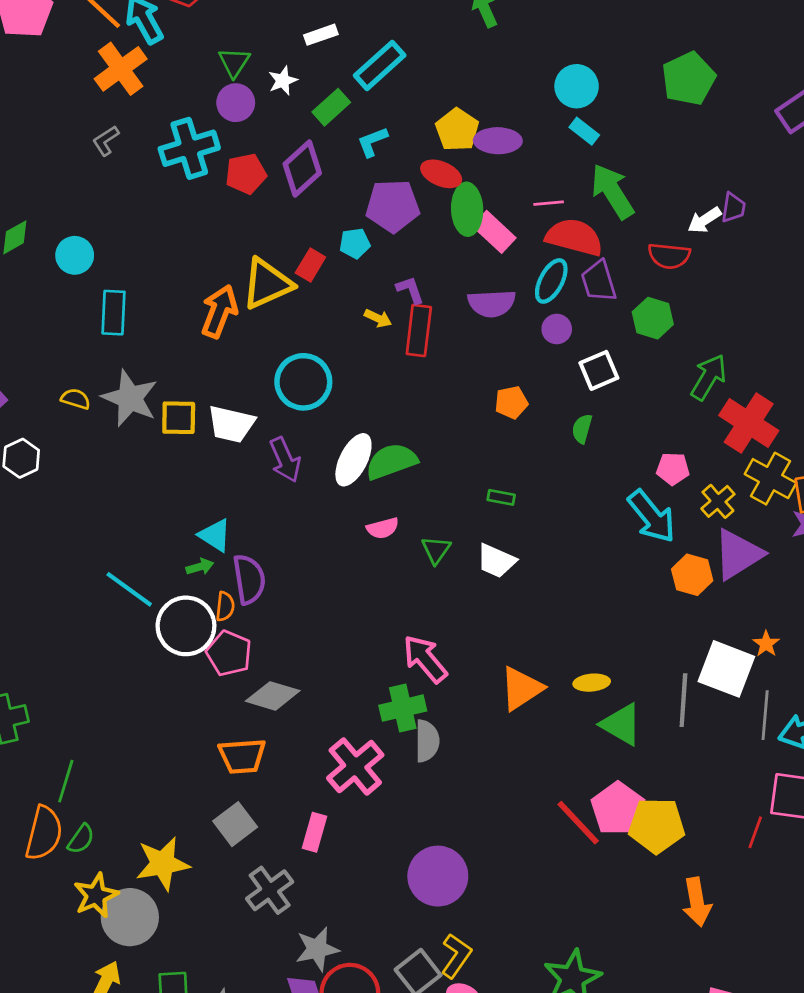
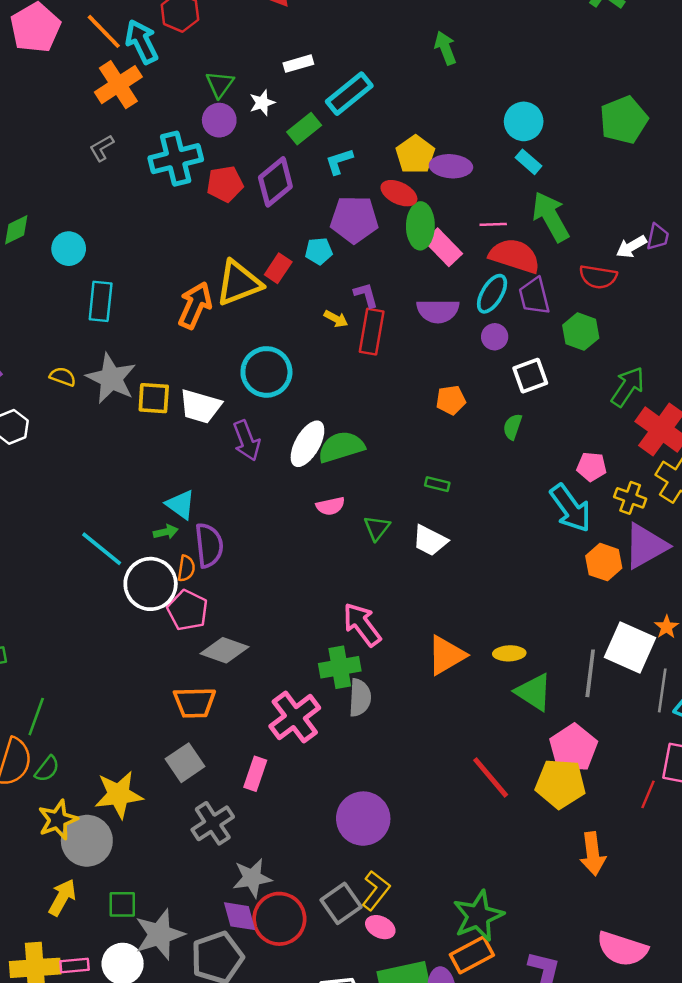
yellow cross: (718, 501) -> (630, 498), turned -32
pink pentagon: (618, 809) -> (573, 748), moved

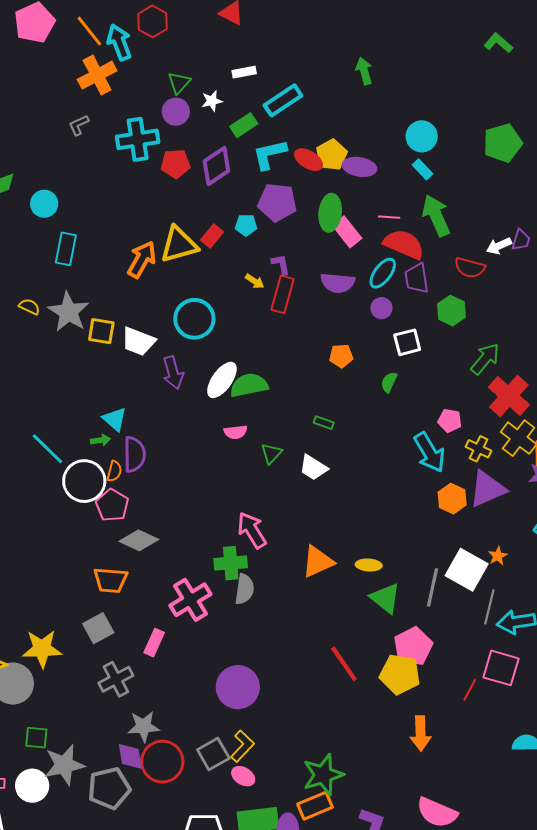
cyan L-shape: (339, 161) -> (270, 154), size x1.5
red ellipse: (399, 193) -> (309, 160), moved

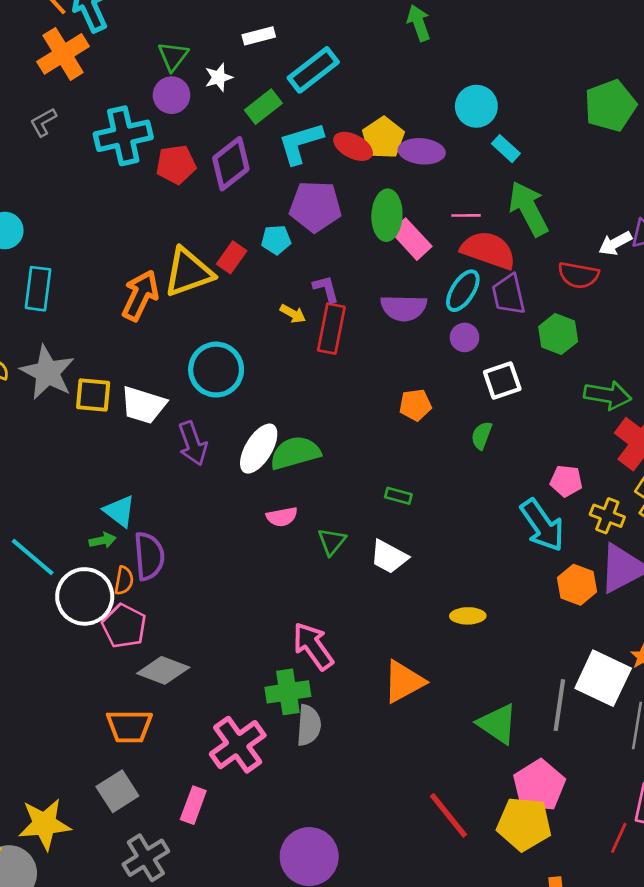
cyan circle: (422, 136) -> (476, 106), moved
green arrow: (485, 359) -> (608, 395), turned 64
yellow ellipse: (369, 565) -> (468, 616), moved

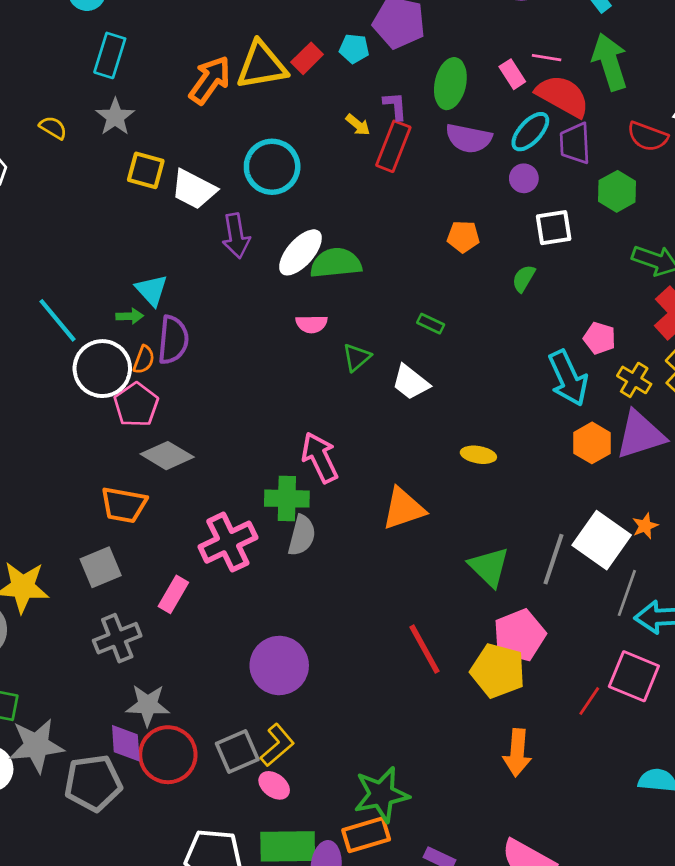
green ellipse: (387, 215) -> (450, 84), moved
pink rectangle: (411, 239) -> (512, 74), moved, size x0.7
gray star: (47, 372) -> (115, 117), moved, size x0.7

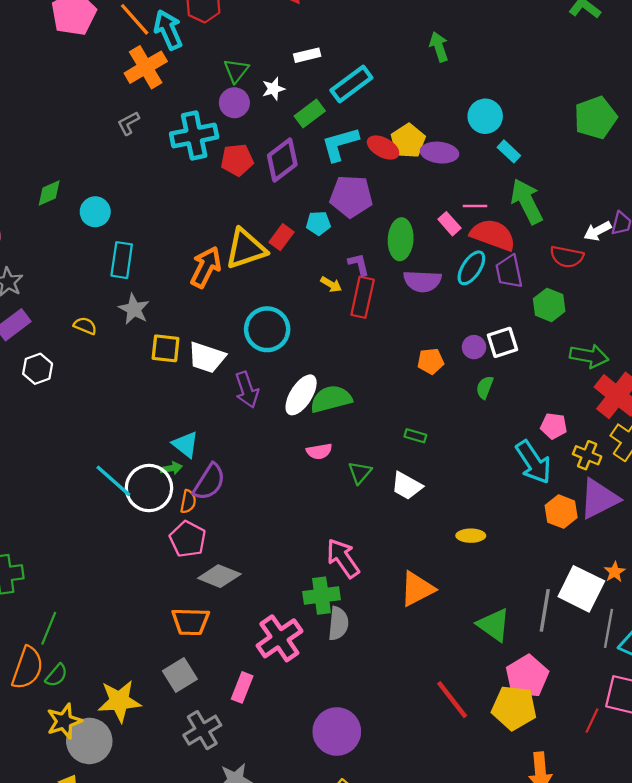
purple circle: (524, 178) -> (474, 347), moved
purple semicircle: (173, 340) -> (209, 482), turned 36
white circle: (102, 369) -> (149, 488), moved

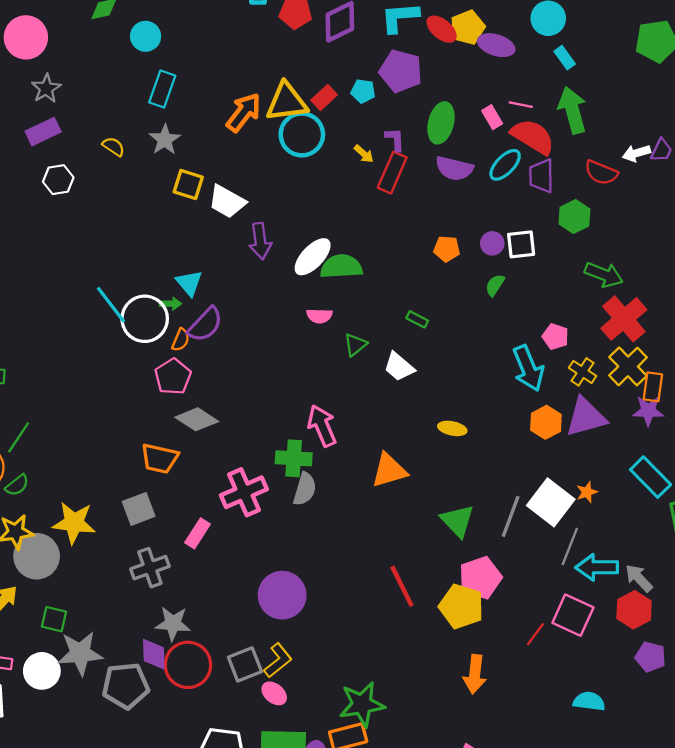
cyan circle: (267, 329) -> (302, 134), moved

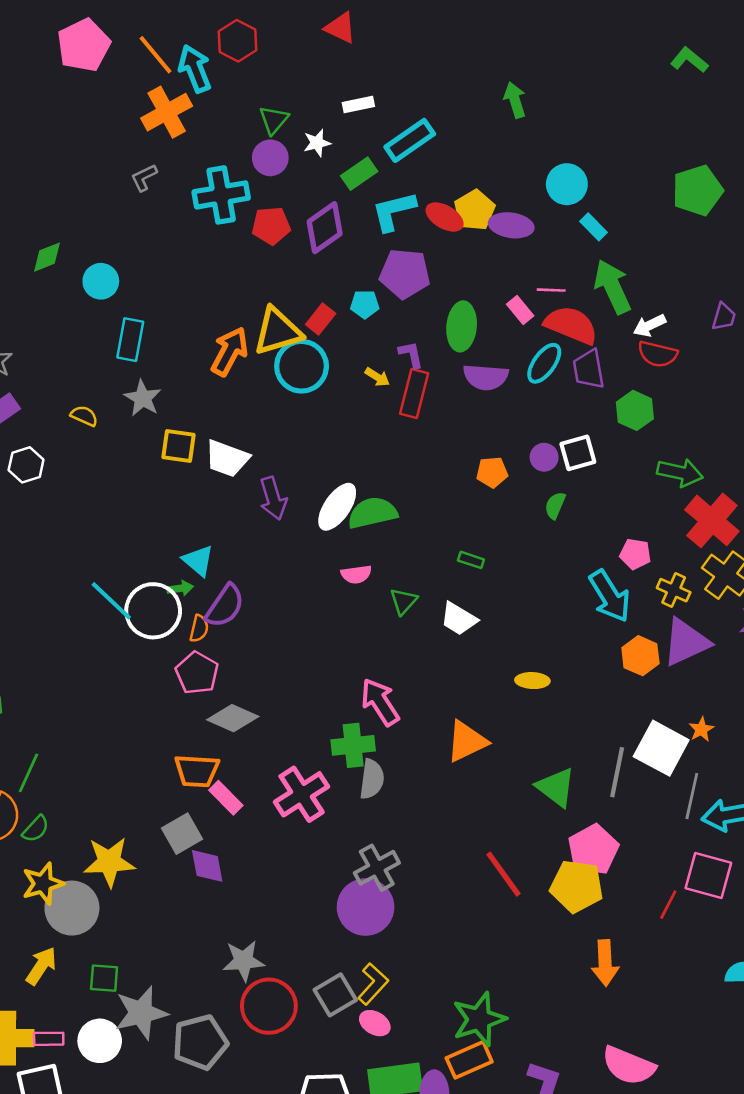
white arrow: (636, 153) -> (649, 325), moved
pink rectangle: (198, 533) -> (226, 798), moved, turned -68
gray cross: (150, 568) -> (377, 868), moved
purple diamond: (154, 654) -> (207, 866), moved

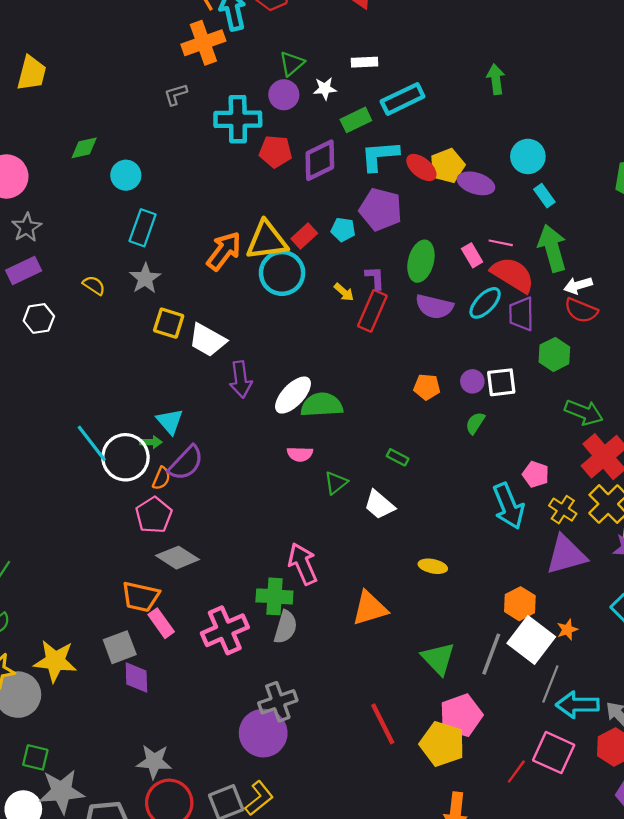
orange hexagon: (640, 656) -> (520, 604), moved

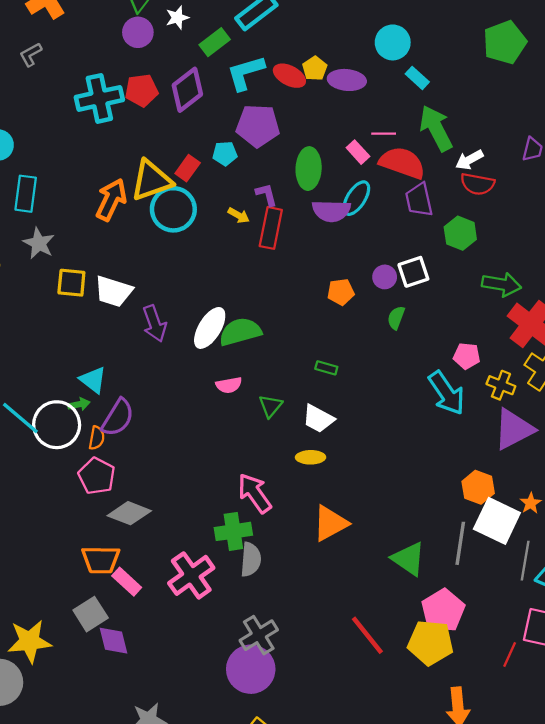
cyan cross: (238, 119) -> (99, 98), moved
yellow pentagon: (447, 166) -> (315, 68), size x0.7
cyan ellipse: (485, 303) -> (356, 198), moved
yellow ellipse: (433, 566) -> (311, 457), moved

